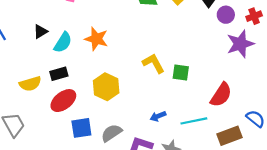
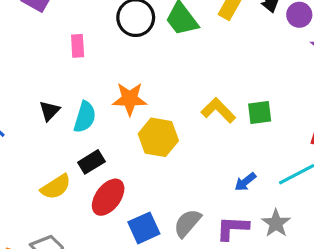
yellow hexagon: (106, 87) -> (158, 137), moved

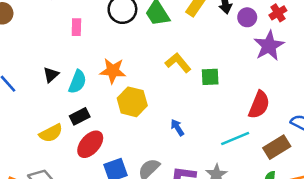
yellow L-shape: (218, 110) -> (178, 63), moved
green square: (260, 112) -> (210, 77), moved
blue arrow: (245, 182) -> (177, 127), moved, turned 91

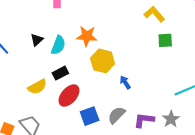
yellow L-shape: (178, 63) -> (154, 14), moved
blue arrow: (177, 127) -> (125, 82), moved

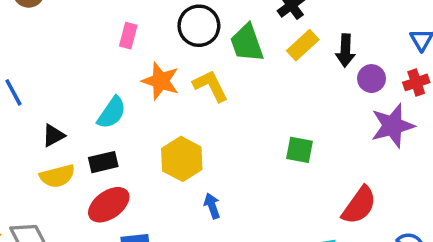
yellow L-shape: (154, 14) -> (211, 86), moved
orange star: (87, 36) -> (161, 81), moved
black triangle: (37, 40) -> (53, 135), moved

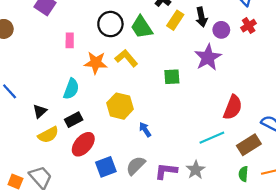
purple star: (393, 126) -> (208, 57), moved
green square: (300, 150) -> (172, 77), moved

